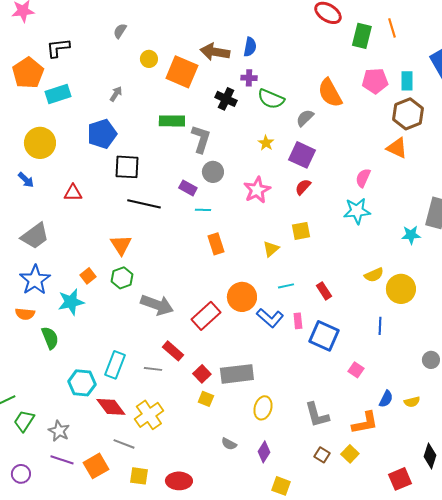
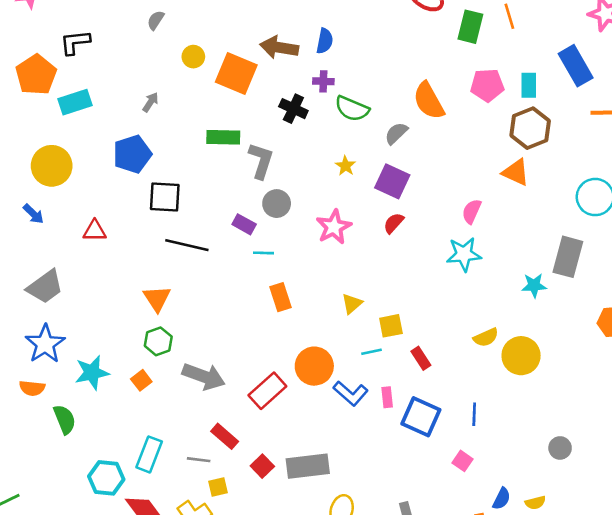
yellow square: (301, 231) -> (391, 326), moved
orange square: (88, 276) -> (141, 380), moved
blue line: (380, 326) -> (474, 414), moved
yellow square: (206, 399) -> (218, 487), moved, turned -35

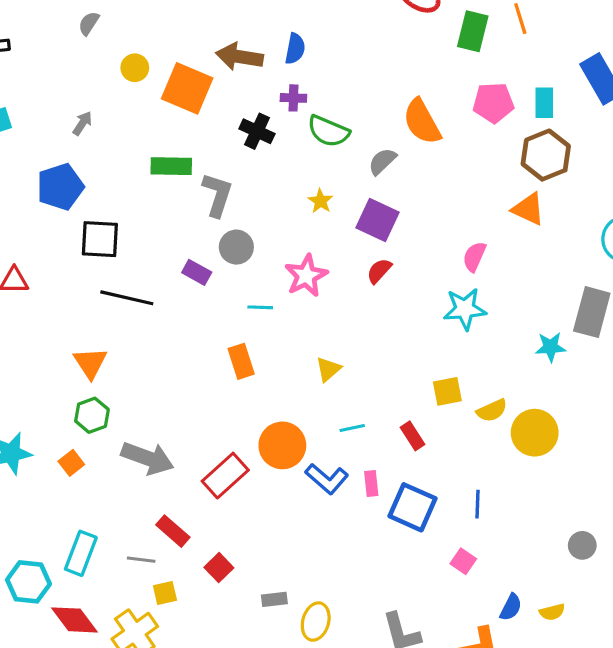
cyan line: (264, 253) -> (260, 307), moved
yellow square: (391, 326) -> (447, 391), moved
gray rectangle: (308, 466) -> (274, 599), moved, size x0.5

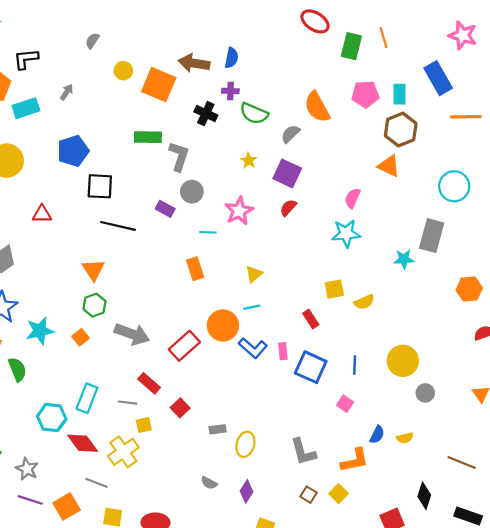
gray arrow: (82, 123) -> (67, 92), moved
cyan line: (352, 428) -> (252, 307), moved
yellow circle: (535, 433) -> (403, 361), moved

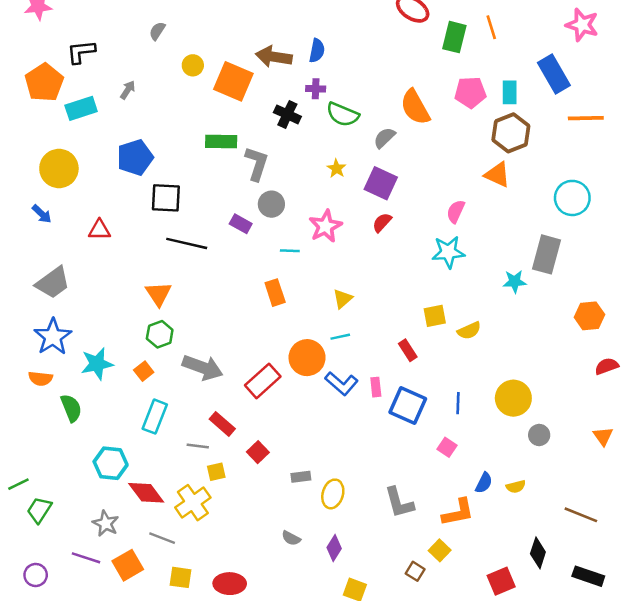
cyan rectangle: (87, 398) -> (155, 417), moved
gray star: (27, 469) -> (106, 523), moved
brown square: (309, 495) -> (415, 571), moved

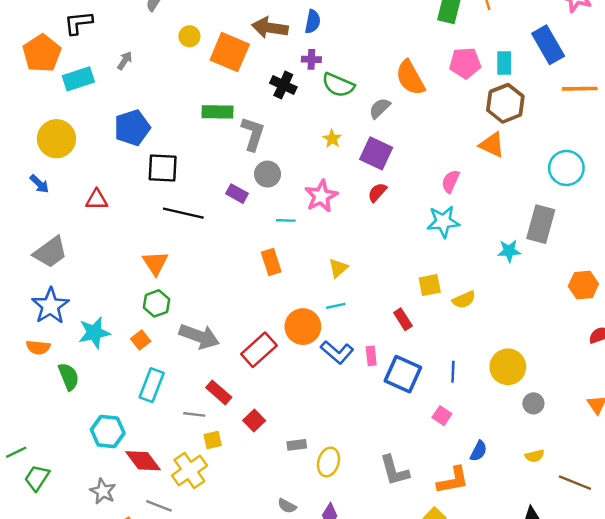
yellow semicircle: (516, 487) -> (535, 456), moved

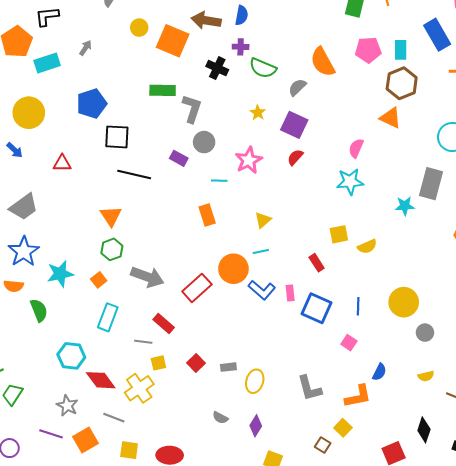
red square: (254, 420) -> (196, 363), moved

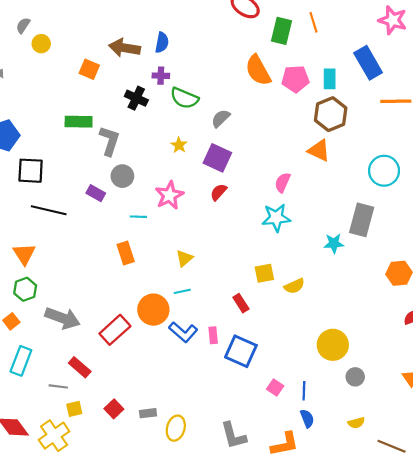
yellow circle: (139, 28) -> (41, 44), moved
orange square: (173, 41) -> (89, 69), size x0.6
orange semicircle: (323, 62) -> (258, 70), moved
blue line: (358, 306) -> (304, 391), moved
blue semicircle: (379, 372) -> (307, 419), turned -48

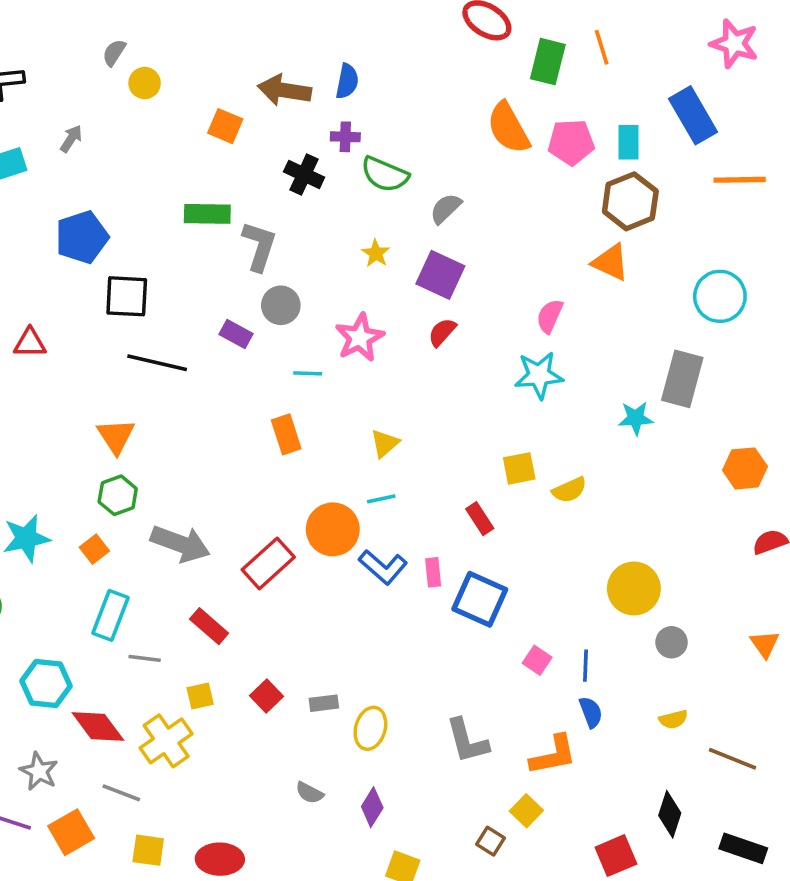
gray line: (58, 386) -> (145, 658), moved

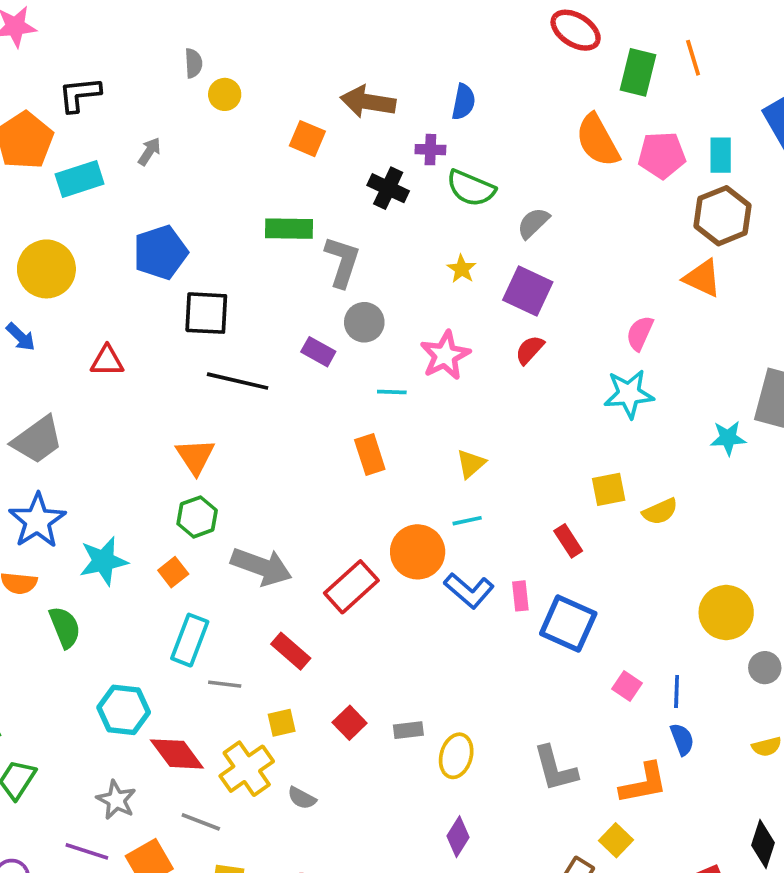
gray semicircle: (114, 53) -> (193, 63), turned 144
blue semicircle: (347, 81) -> (463, 102), moved
gray semicircle: (309, 793) -> (302, 798), moved

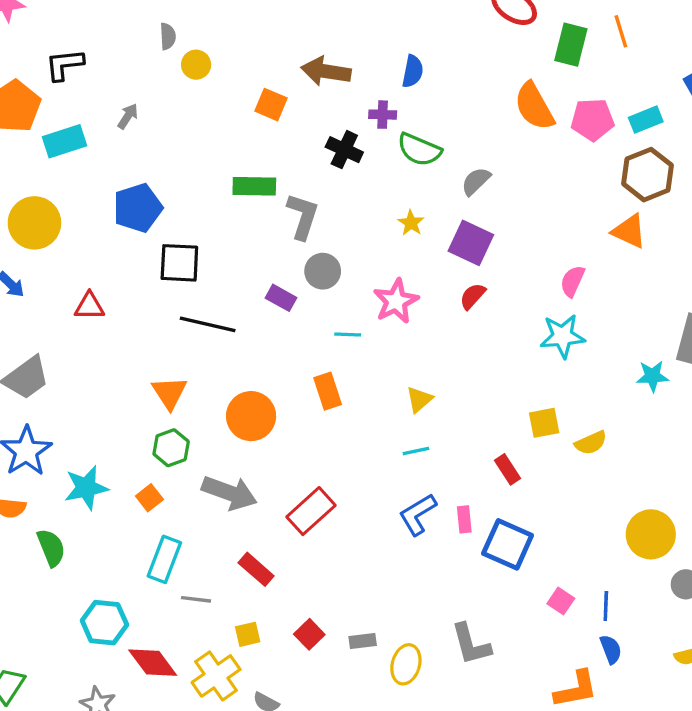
cyan rectangle: (721, 155) -> (646, 120), turned 68
orange circle: (418, 552) -> (251, 416), moved
blue L-shape: (469, 590) -> (418, 514), turned 108
gray L-shape: (555, 769) -> (471, 644), moved

